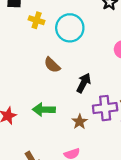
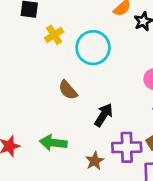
yellow cross: (37, 20) -> (54, 35), turned 35

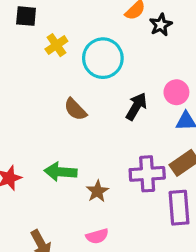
black arrow: (104, 115) -> (136, 106), moved
brown star: (95, 161) -> (97, 191), moved

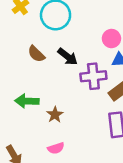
black arrow: (136, 106) -> (68, 57), moved, turned 100
purple cross: (147, 174) -> (93, 76), moved

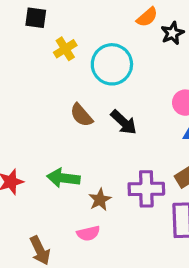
purple cross: (93, 76) -> (146, 189), moved
pink semicircle: (56, 148) -> (88, 233), moved

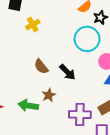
cyan circle: (112, 64) -> (87, 39), moved
brown star: (100, 200) -> (49, 95), moved

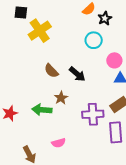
yellow cross: (33, 25) -> (40, 31), size x1.6
cyan circle: (87, 39) -> (94, 40), size x0.7

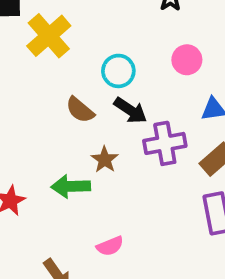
cyan circle: (94, 40) -> (118, 71), moved
pink circle: (114, 60) -> (187, 60), moved
purple cross: (93, 114) -> (165, 143), moved

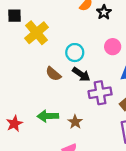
brown star: (105, 160) -> (75, 122), moved

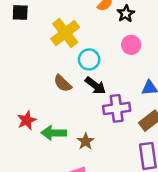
yellow cross: (36, 33) -> (65, 33), moved
pink circle: (113, 47) -> (131, 45), moved
red star: (14, 124) -> (27, 120), moved

